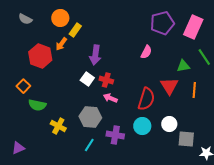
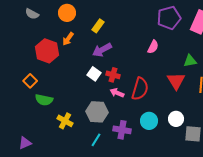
yellow rectangle: (75, 30) -> (98, 26), moved
purple arrow: (95, 55) -> (102, 50), turned 54
red semicircle: (146, 99) -> (140, 89), moved

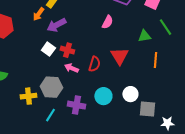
orange arrow: (68, 39) -> (38, 14), moved
red triangle: (176, 81) -> (119, 56), moved
red semicircle: (140, 89) -> (94, 64), size x0.7
yellow cross: (65, 121) -> (28, 96), moved, turned -35

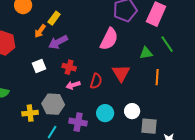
pink semicircle: (107, 22) -> (109, 39), size x1.6
white square: (48, 49) -> (39, 66), moved, turned 32
pink arrow: (71, 68) -> (73, 85), turned -40

